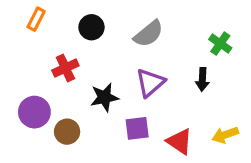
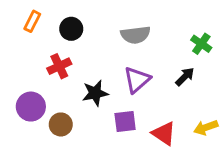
black circle: (91, 27) -> (71, 29), moved
gray semicircle: (149, 34) -> (136, 35), turned 32
black arrow: (202, 79) -> (185, 77), turned -138

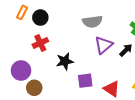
black circle: (71, 29) -> (40, 18), moved
purple triangle: (137, 80) -> (104, 45), moved
brown circle: (61, 124) -> (34, 88), moved

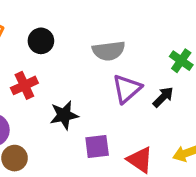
black circle: (40, 18) -> (41, 41), moved

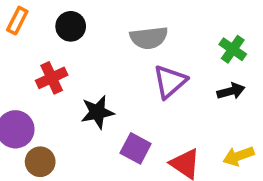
black arrow: (163, 97) -> (231, 91), moved, turned 30
purple square: (97, 147) -> (136, 148), turned 35

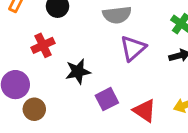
purple square: (136, 148) -> (107, 99), turned 35

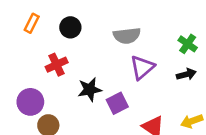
purple square: (107, 99) -> (117, 103), moved

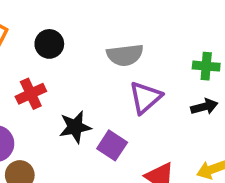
green cross: (188, 44) -> (206, 66), turned -30
purple square: (117, 103) -> (112, 145), turned -30

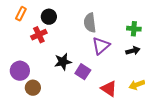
gray semicircle: (125, 55) -> (90, 23), turned 90
red cross: (31, 94) -> (39, 35), moved

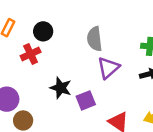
black star: (63, 62) -> (61, 88), turned 30
purple square: (83, 72) -> (86, 100), turned 35

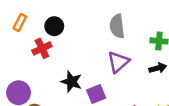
gray semicircle: (95, 39) -> (117, 26), moved

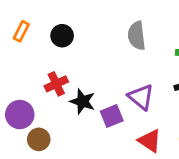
red cross: (42, 48) -> (56, 84), moved
purple triangle: (118, 62) -> (141, 97), moved, turned -40

